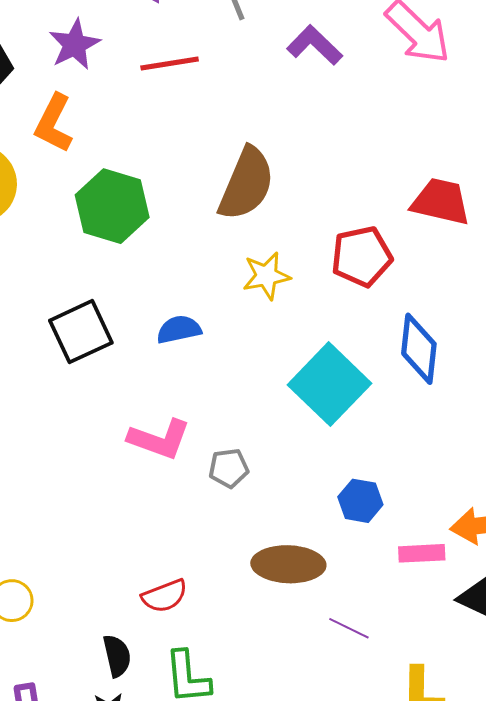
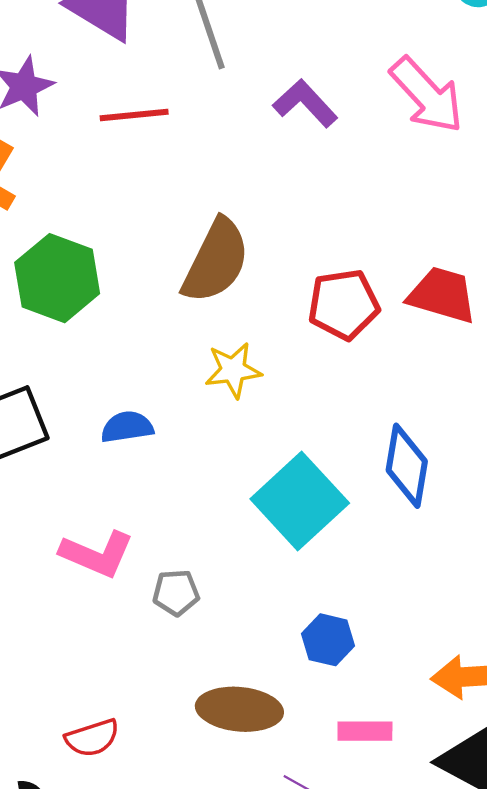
red pentagon: (362, 256) -> (344, 304), moved
pink rectangle: (422, 553) -> (365, 731), moved

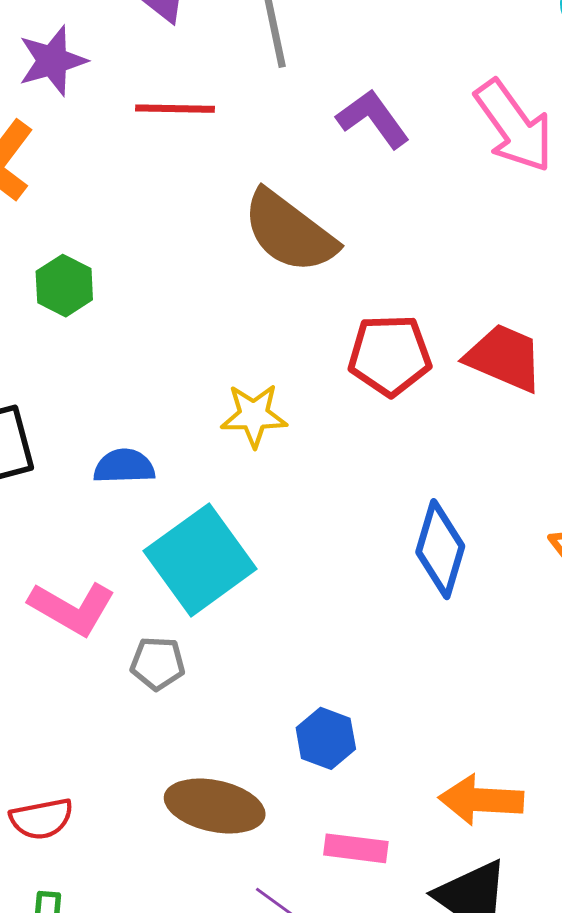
brown semicircle: (216, 261) -> (289, 232), moved, turned 94
green hexagon: (57, 278) -> (64, 286), size x0.6
cyan square: (300, 501) -> (200, 560), moved

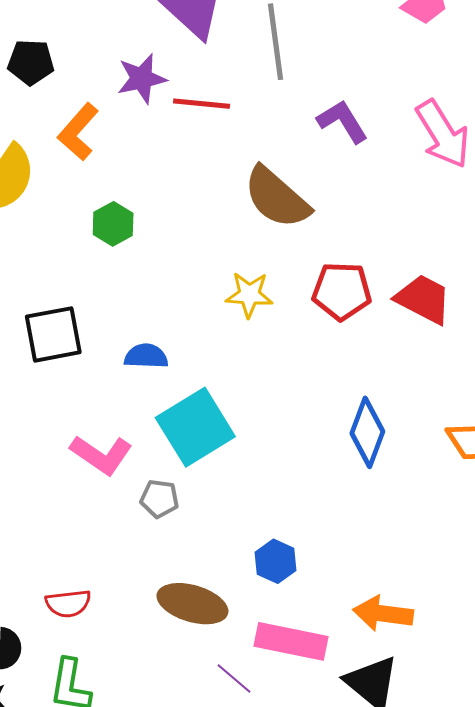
purple star: (52, 61) -> (142, 79), moved
yellow star: (254, 415) -> (249, 295), moved
pink rectangle: (356, 848) -> (291, 641), size x1.6

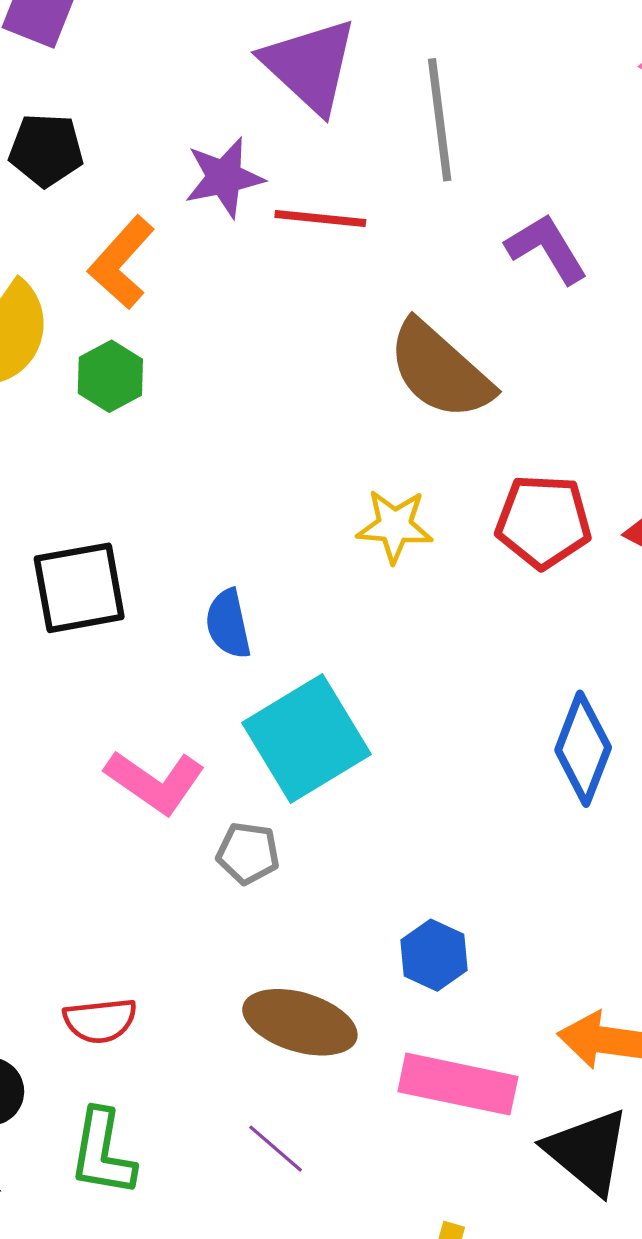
green hexagon: (113, 224) -> (110, 376), moved
blue semicircle: (146, 356) -> (228, 624), turned -105
purple line: (234, 678) -> (276, 1149), moved

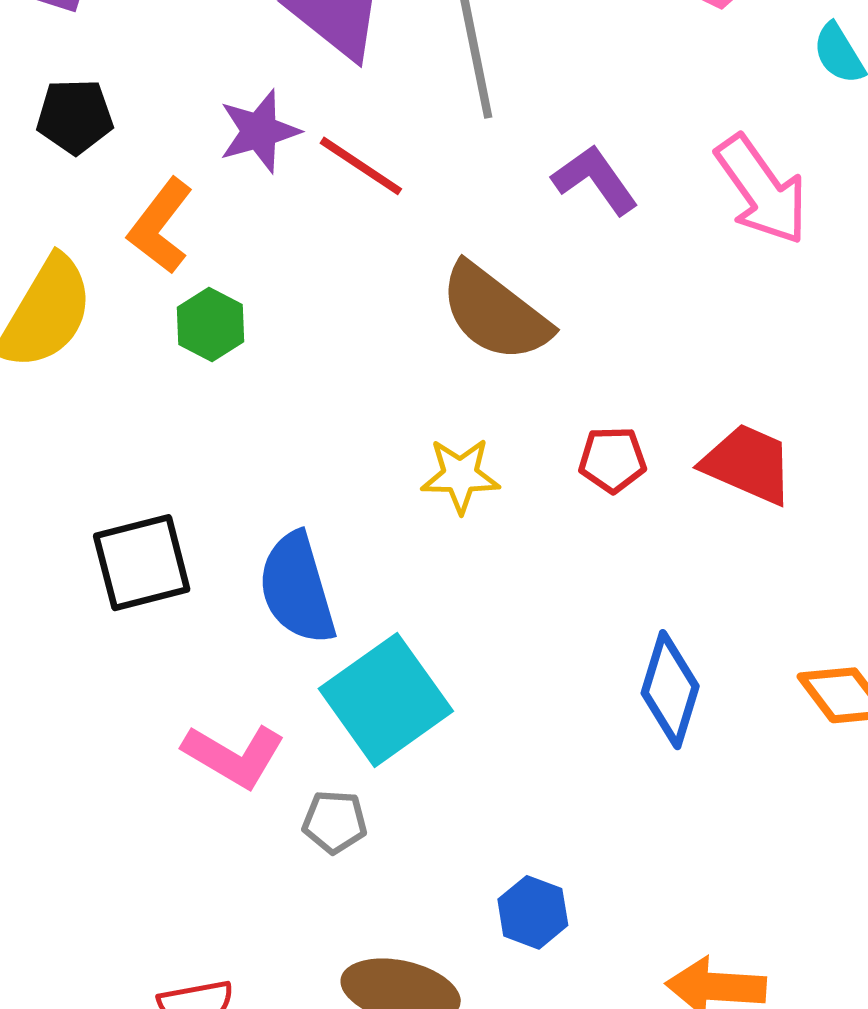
red line: (320, 218) -> (361, 166), turned 32
green hexagon: (110, 376) -> (211, 325), moved
red pentagon: (543, 521) -> (612, 460), size x0.7
blue semicircle: (228, 624) -> (297, 588), size x1.6

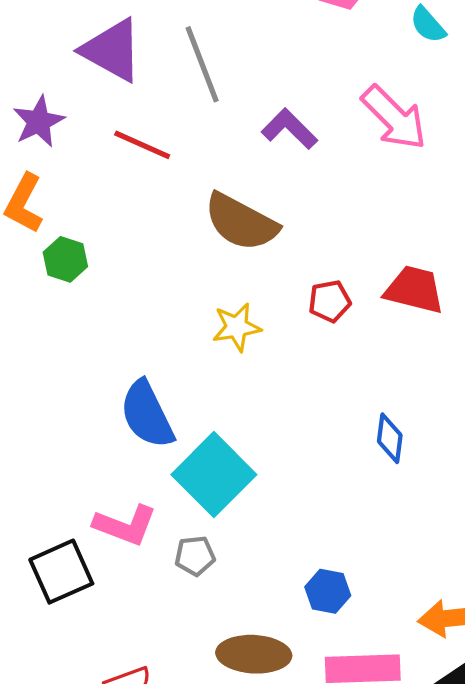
purple star: (259, 131) -> (39, 122), moved
black square: (142, 563) -> (61, 572), moved
blue diamond: (670, 690) -> (390, 438), size x0.7

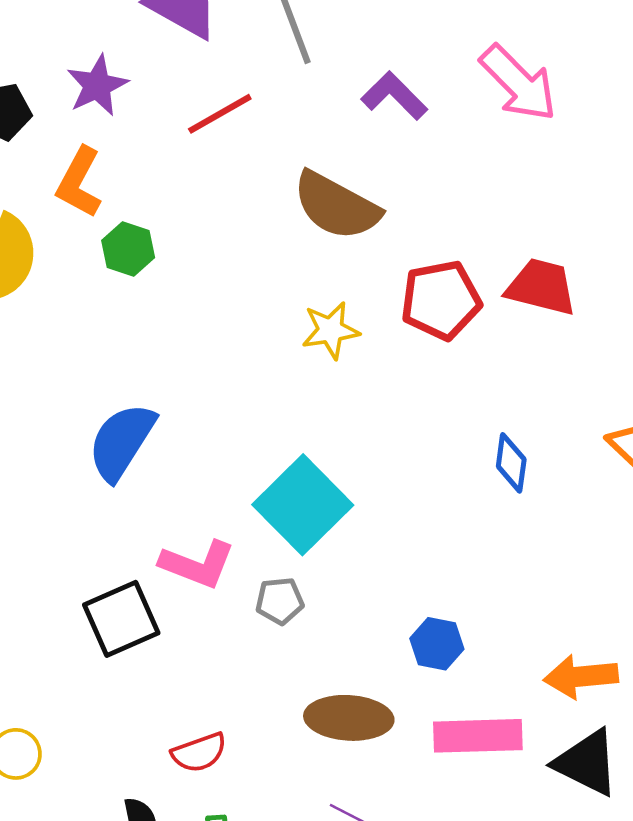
red line: (142, 145) -> (220, 114), turned -54
red pentagon: (330, 301) -> (441, 300), size x1.6
blue semicircle: (147, 414) -> (122, 442), moved, turned 58

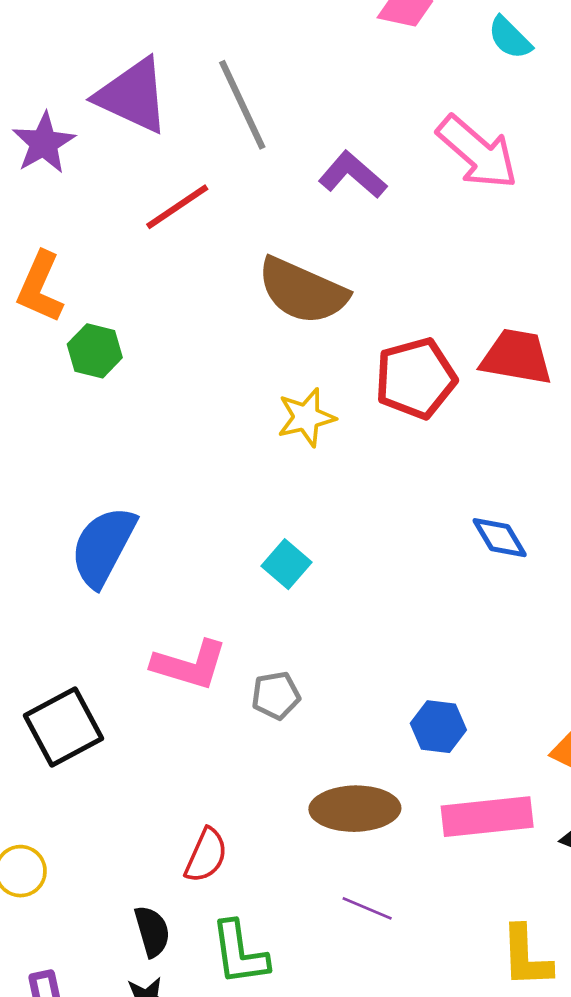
purple star: (97, 85) -> (44, 143), moved
blue diamond: (511, 463) -> (500, 538), turned -34
cyan square: (303, 505) -> (287, 564), moved, size x0.5
black square: (121, 619) -> (64, 727), moved
red semicircle: (199, 753) -> (206, 855), turned -42

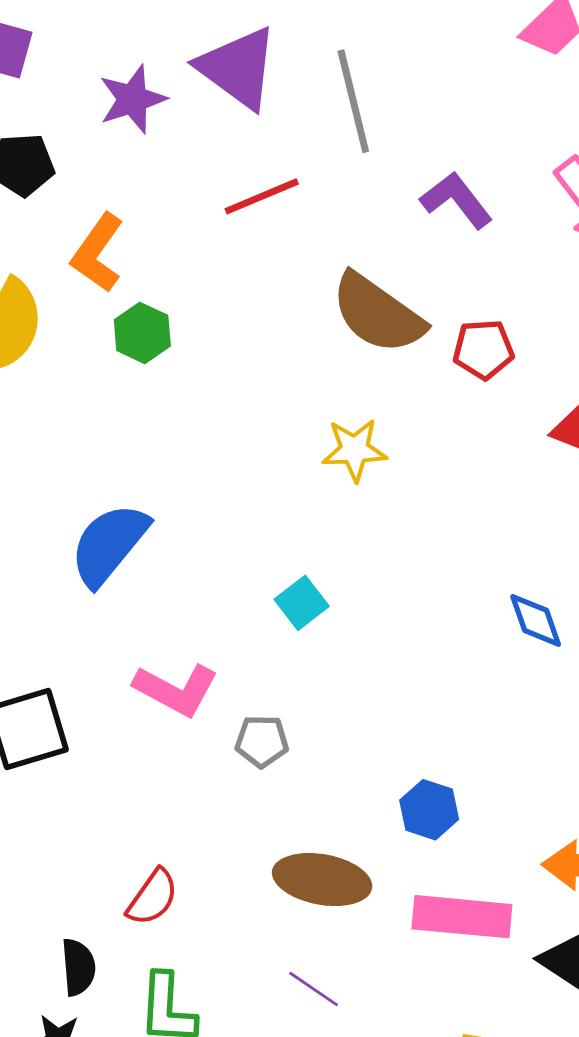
red pentagon: (416, 378) -> (483, 349), moved, size x0.7

